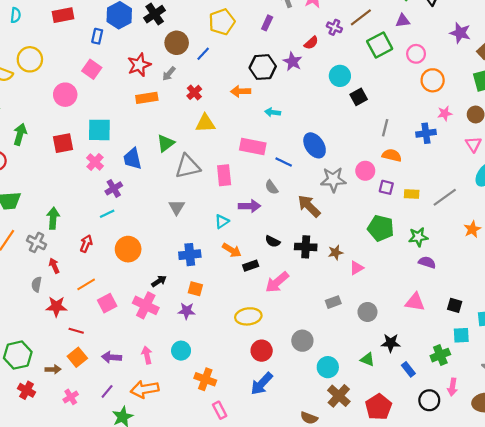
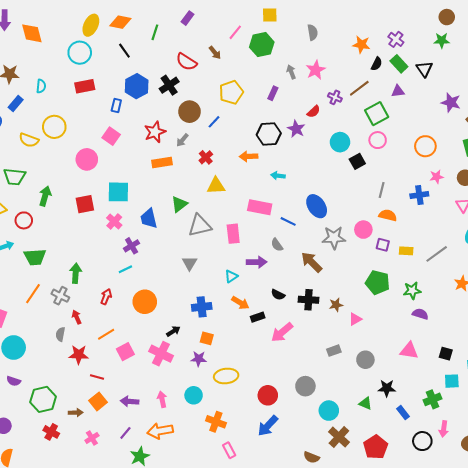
pink circle: (416, 54) -> (378, 140), moved
yellow ellipse: (248, 316) -> (226, 376), moved

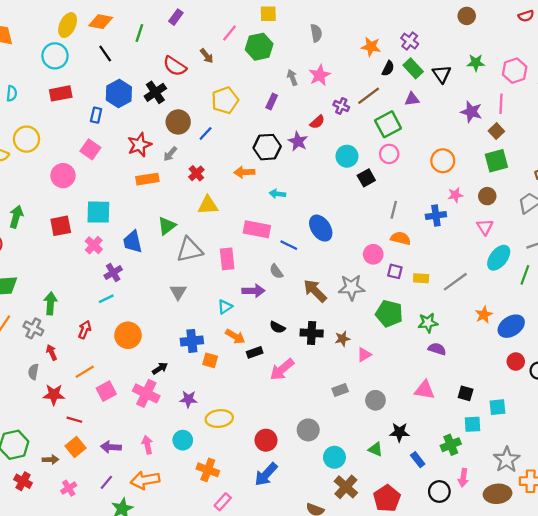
green star: (442, 40) -> (476, 63), moved
gray star: (334, 238) -> (352, 287), moved
orange square: (207, 338) -> (210, 360), moved
pink rectangle: (229, 450) -> (223, 502), turned 70

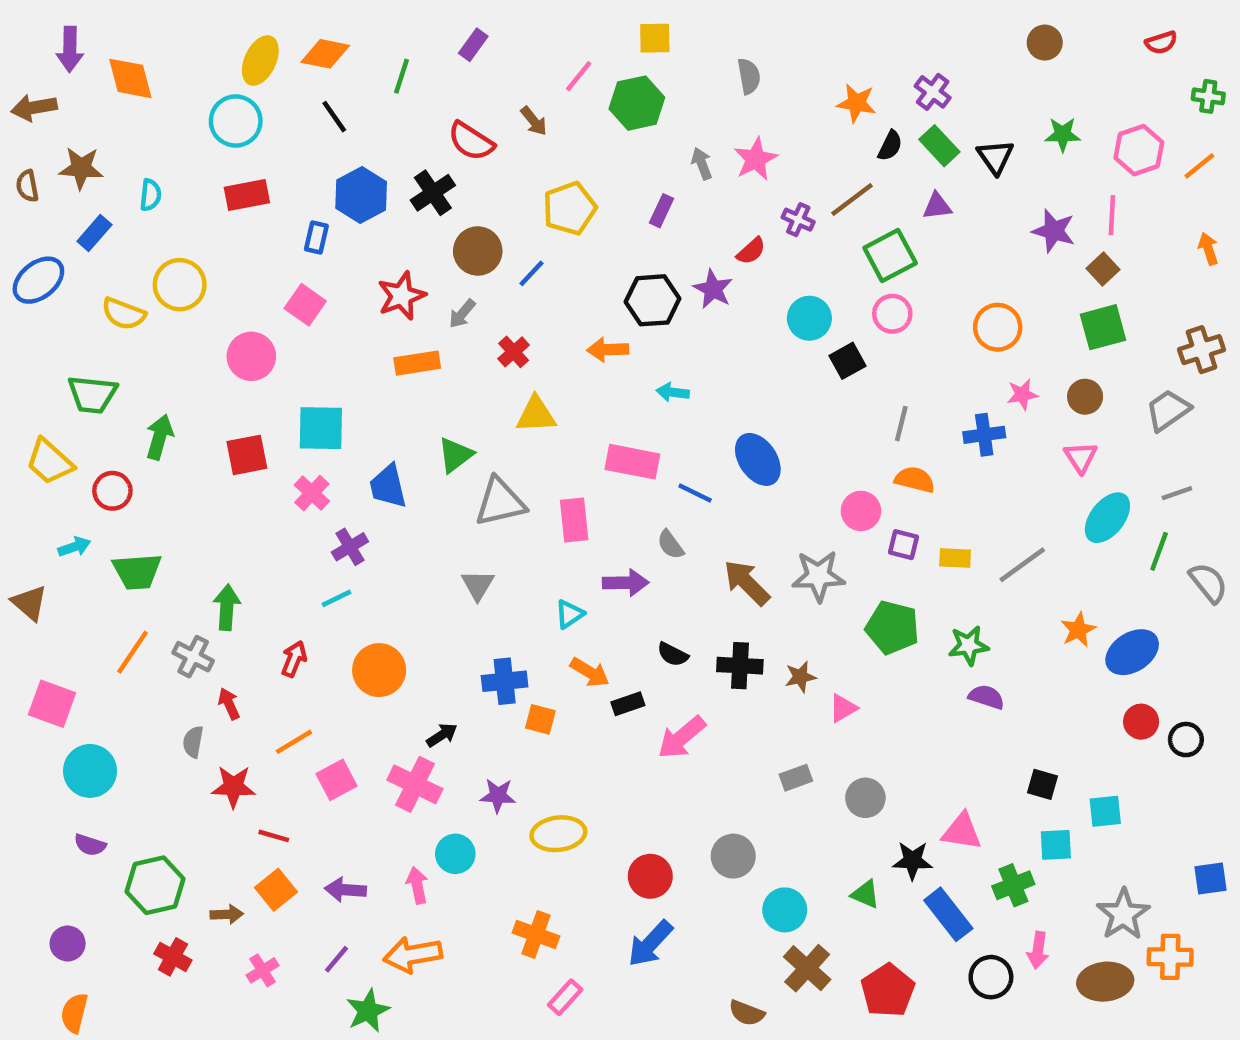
pink triangle: (425, 390) -> (962, 831), moved
cyan circle: (183, 440) -> (455, 854), moved
blue rectangle: (418, 460) -> (948, 914), size x1.6

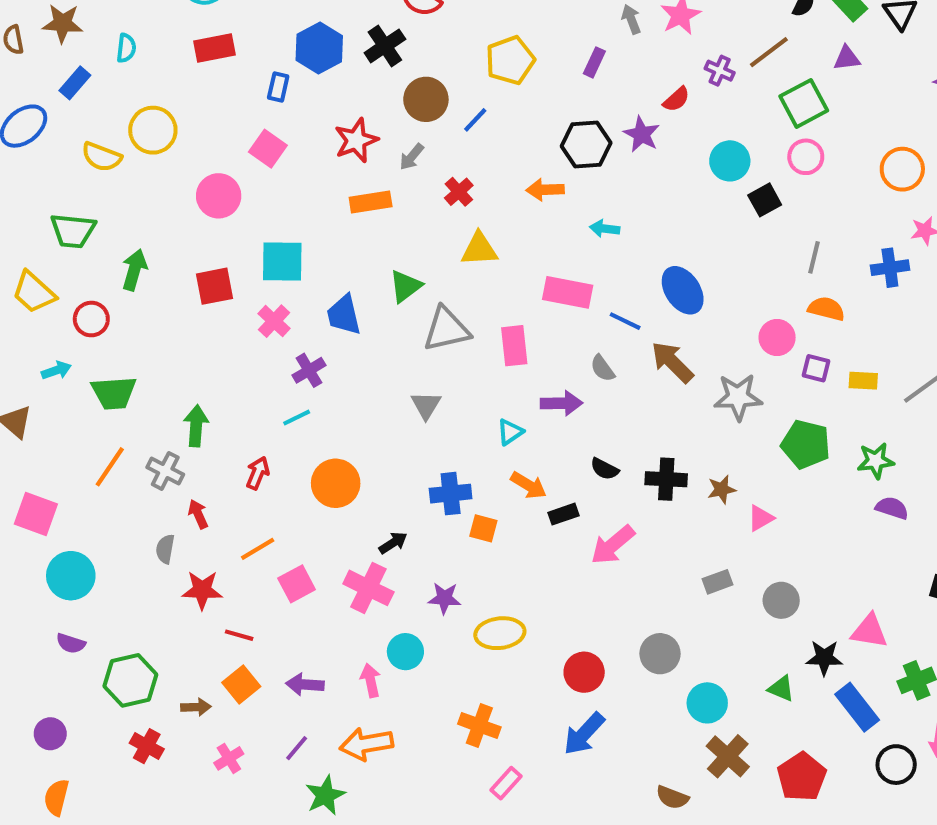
brown arrow: (747, 583) -> (672, 362), moved

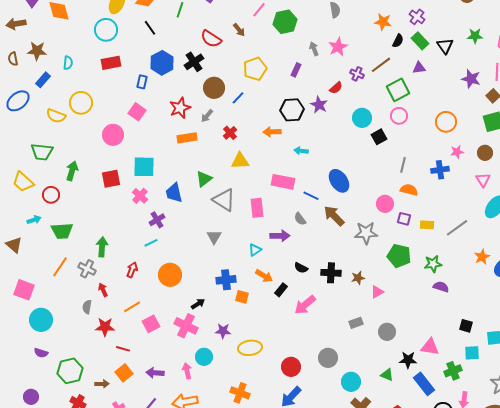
gray triangle: (446, 329) -> (224, 200), turned 45
black rectangle: (564, 514) -> (281, 290), turned -32

